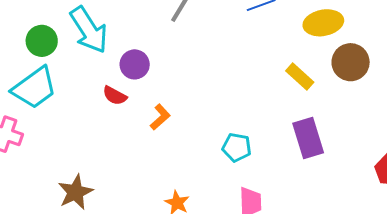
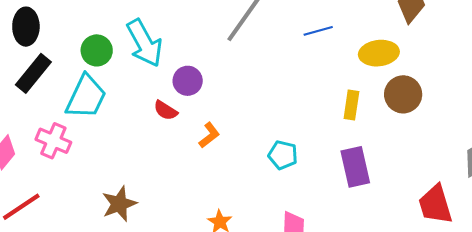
yellow rectangle: (300, 77) -> (351, 105), turned 52
cyan trapezoid: (34, 88) -> (86, 97), turned -33
cyan pentagon: (237, 147) -> (283, 155), moved

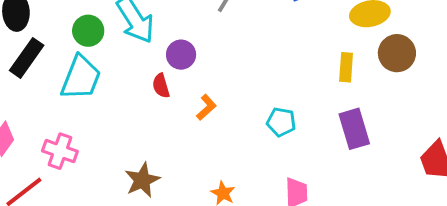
red semicircle: (165, 110) -> (161, 86), turned 45
pink cross: (53, 141) -> (60, 151), moved
brown star: (119, 204) -> (142, 180), moved

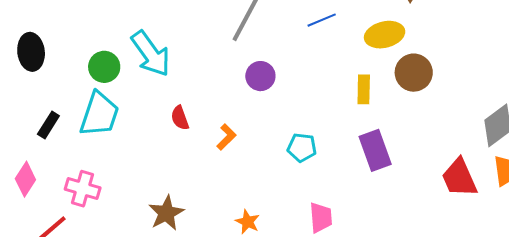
purple circle: (181, 55) -> (260, 76), moved
black rectangle: (27, 58) -> (48, 125), moved, size x0.7

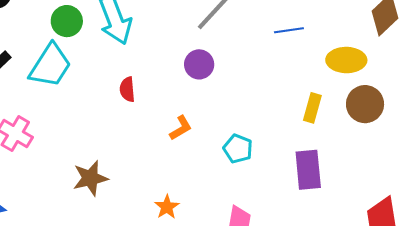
purple circle: (260, 76) -> (199, 64), moved
orange L-shape: (226, 137) -> (181, 128), moved

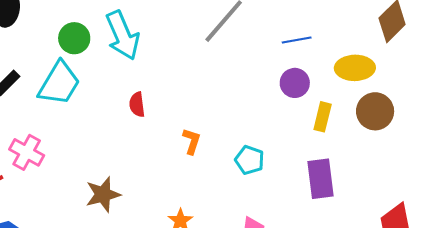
purple circle: (199, 64) -> (295, 83), moved
orange L-shape: (181, 128) -> (192, 141), turned -40

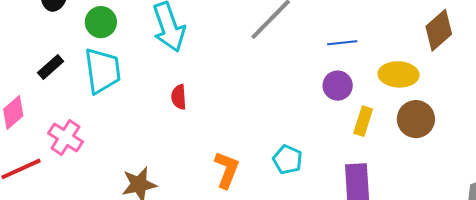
green circle: (74, 38) -> (101, 22), moved
cyan trapezoid: (59, 83) -> (103, 71), turned -42
orange L-shape: (192, 141) -> (227, 170), moved, size x1.4

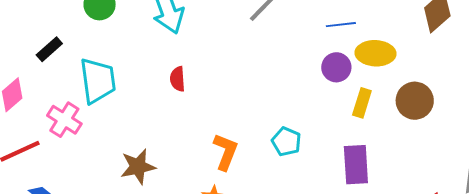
cyan trapezoid: (103, 71) -> (98, 81), moved
yellow ellipse: (399, 74) -> (376, 53), moved

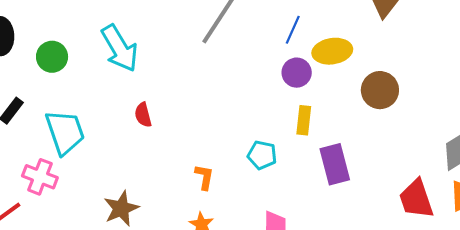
blue line: (341, 25) -> (293, 30), turned -48
yellow rectangle: (362, 103) -> (304, 120), moved
orange L-shape: (226, 152) -> (204, 177), size x0.7

